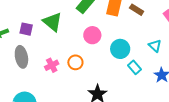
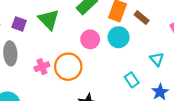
cyan circle: (120, 49) -> (119, 37), moved
orange circle: (75, 62) -> (68, 67), size x1.6

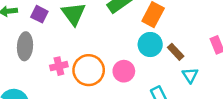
brown rectangle: (142, 18) -> (176, 52), moved
pink circle: (90, 39) -> (124, 71), moved

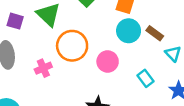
orange circle: (89, 70) -> (72, 46), moved

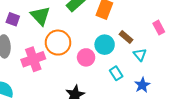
cyan circle: (129, 31) -> (105, 45), moved
pink cross: (43, 68) -> (33, 59), size x1.6

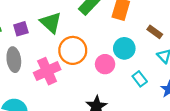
purple square: (13, 19) -> (21, 29), turned -32
brown rectangle: (126, 37) -> (155, 32), moved

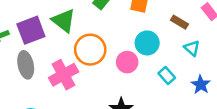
purple square: (21, 29) -> (31, 30), size x1.6

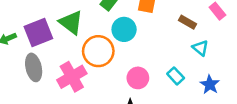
cyan circle: (147, 43) -> (124, 29), moved
pink circle: (127, 62) -> (138, 78), moved

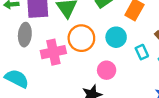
cyan circle: (124, 29) -> (116, 37), moved
cyan rectangle: (176, 76) -> (142, 52), moved

